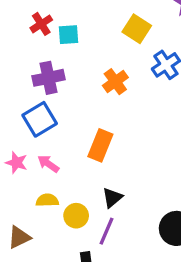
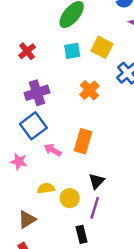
cyan square: (68, 35) -> (72, 51), moved
pink arrow: (48, 164) -> (53, 150), moved

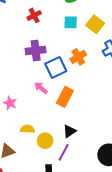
blue square: (33, 126) -> (56, 67), moved
pink arrow: (53, 150) -> (41, 88), moved

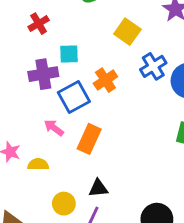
cyan square: (71, 22) -> (69, 54), moved
yellow semicircle: (27, 129) -> (38, 164), moved
black triangle: (69, 131) -> (98, 188), turned 32

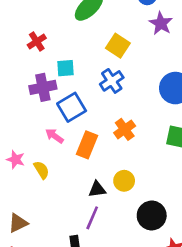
blue cross: (153, 66) -> (112, 81), moved
orange cross: (105, 80) -> (125, 129), moved
yellow semicircle: (38, 164) -> (41, 170), turned 60
yellow circle: (64, 204) -> (124, 181), moved

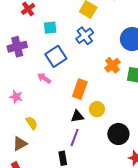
purple cross: (43, 87) -> (17, 47), moved
orange cross: (125, 129) -> (112, 65), moved
orange rectangle: (87, 145) -> (80, 89), moved
yellow semicircle: (41, 170) -> (32, 123), moved

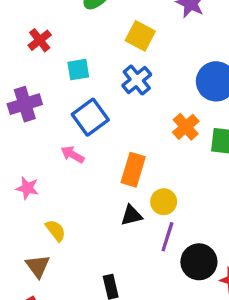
black circle: (118, 134) -> (199, 262), moved
purple line: (75, 138) -> (167, 237), moved
brown triangle: (20, 144) -> (38, 266), turned -35

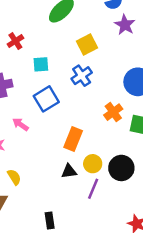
yellow square: (140, 36) -> (87, 45), turned 30
pink arrow: (72, 154) -> (20, 124), moved
black circle: (199, 262) -> (121, 168), moved

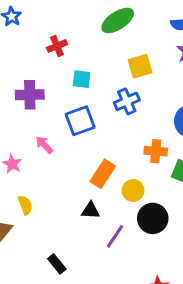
orange cross: (113, 112) -> (156, 151), turned 30
yellow circle: (93, 164) -> (133, 190), moved
black rectangle: (50, 221) -> (57, 264), turned -42

